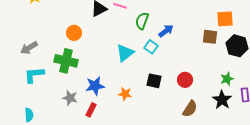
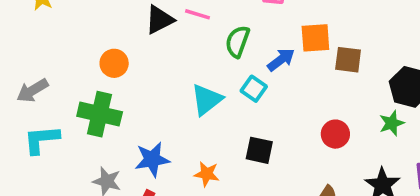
orange square: (225, 19) -> (315, 38), moved
brown square: (210, 37) -> (348, 60), moved
green star: (227, 79) -> (392, 123), moved
red circle: (185, 80) -> (335, 134), moved

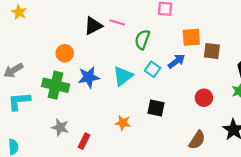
blue arrow: (281, 60) -> (177, 61), moved
blue star: (152, 159) -> (89, 77), moved

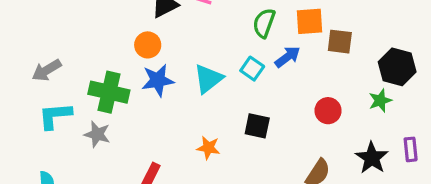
green semicircle: (142, 40) -> (264, 23), moved
orange circle: (65, 53) -> (148, 45), moved
gray star: (60, 127) -> (97, 134), moved

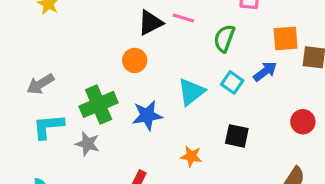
green semicircle: (264, 23) -> (224, 38), moved
blue star: (158, 80) -> (147, 115), moved
green cross: (109, 92) -> (99, 104), turned -36

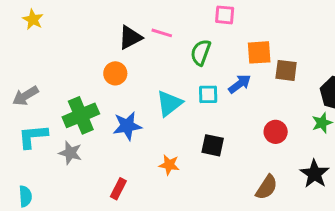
cyan square: (232, 82) -> (208, 94), turned -36

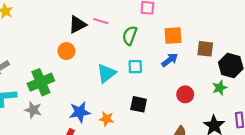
brown square: (286, 70) -> (205, 49), moved
blue arrow: (240, 84) -> (170, 60), moved
blue star: (127, 126) -> (80, 112), moved

